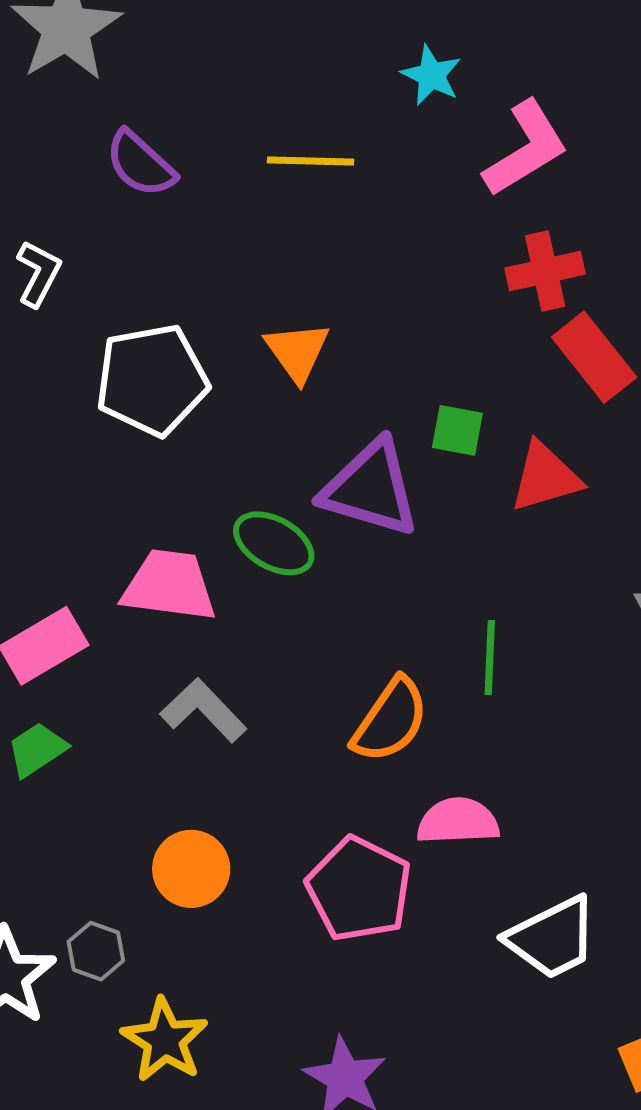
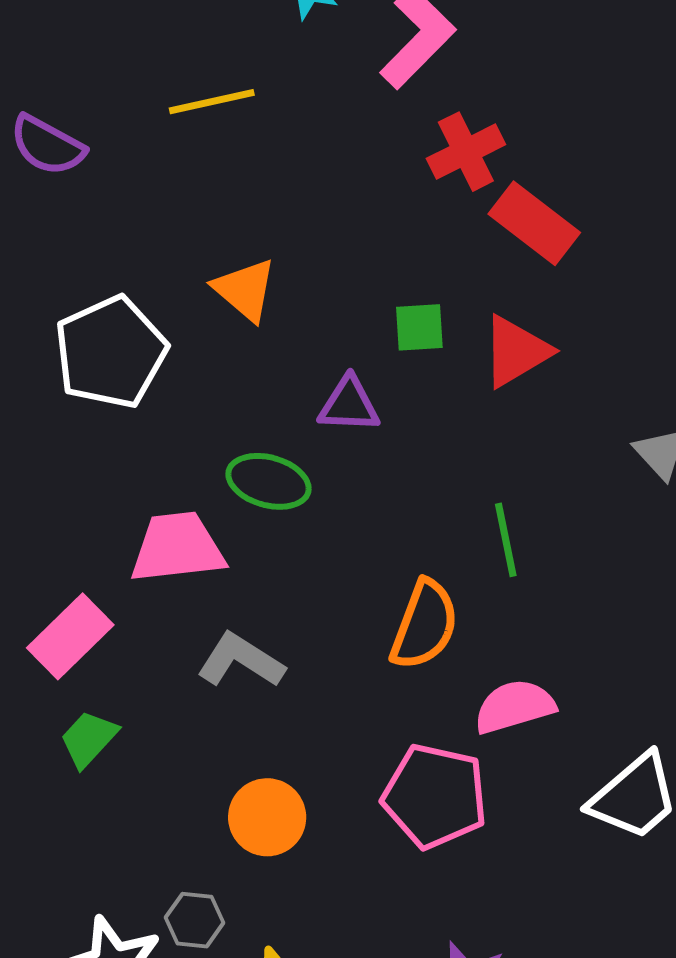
purple triangle: (370, 488) -> (349, 405), size x0.6

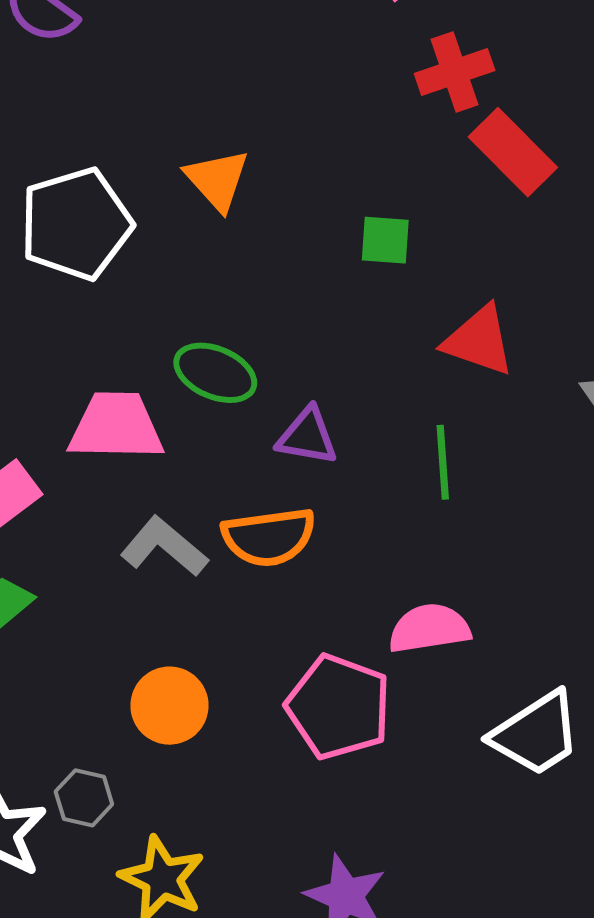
red triangle: (516, 351) -> (479, 341), moved, turned 42
purple triangle: (349, 405) -> (307, 436), moved
orange semicircle: (424, 625) -> (269, 537), moved, turned 54

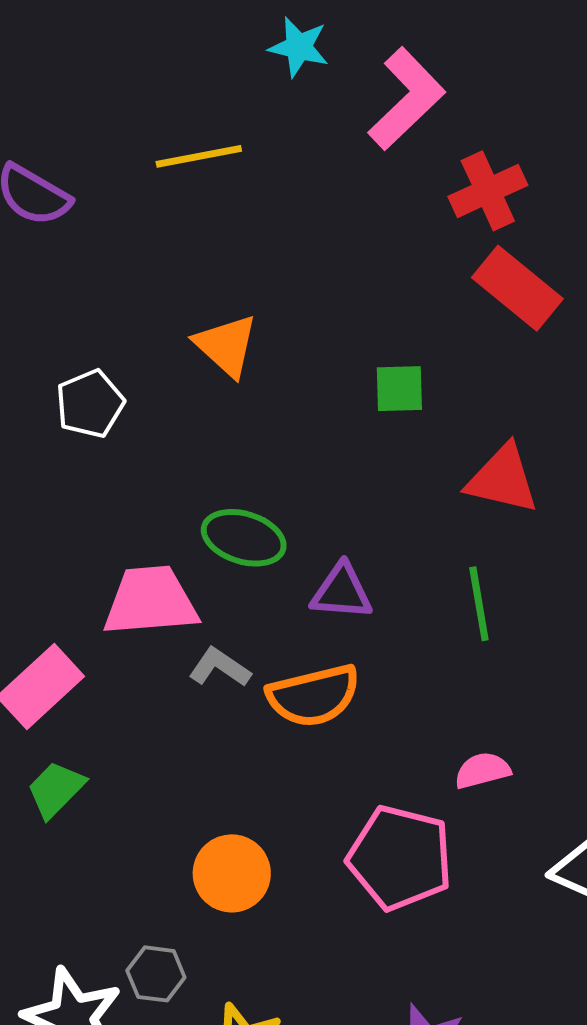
red cross: (455, 72) -> (488, 191), moved
white pentagon: (76, 224) -> (90, 404), size x0.6
gray L-shape: (164, 547) -> (220, 667), moved, size x0.7
pink semicircle: (429, 628) -> (482, 770), size x0.7

